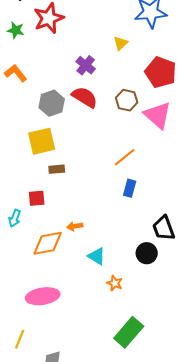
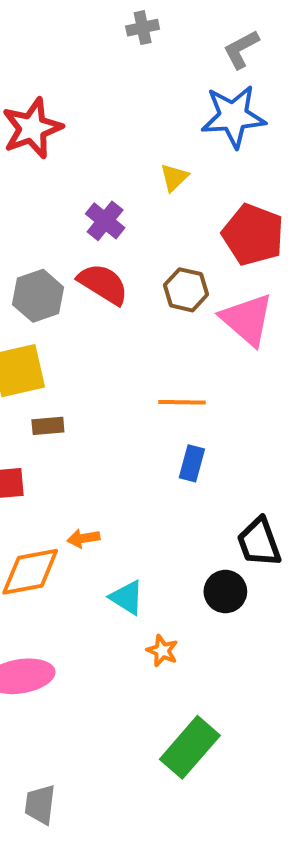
orange line: (125, 157) -> (182, 402), turned 40

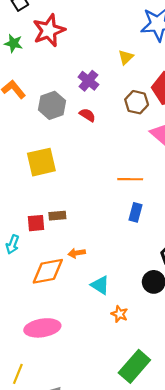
red semicircle: (103, 284) -> (87, 115), size x0.6
brown hexagon: (186, 290) -> (137, 102), moved
gray hexagon: (38, 296) -> (52, 105), moved
brown rectangle: (48, 426) -> (57, 216), moved

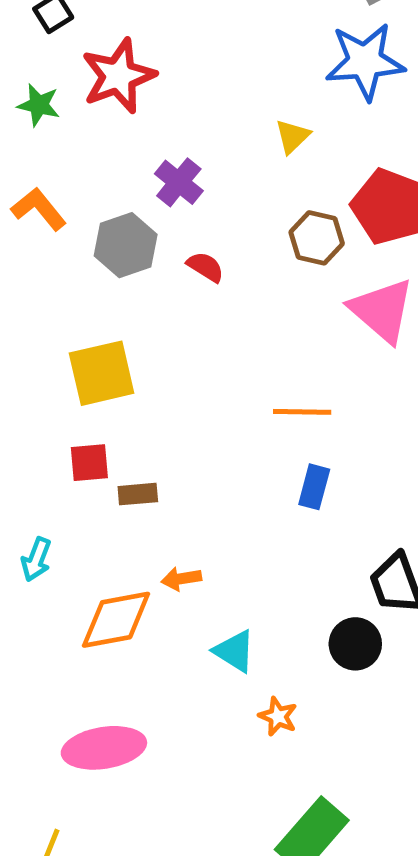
purple cross: (88, 81) -> (179, 182), moved
red square: (36, 223) -> (89, 463), moved

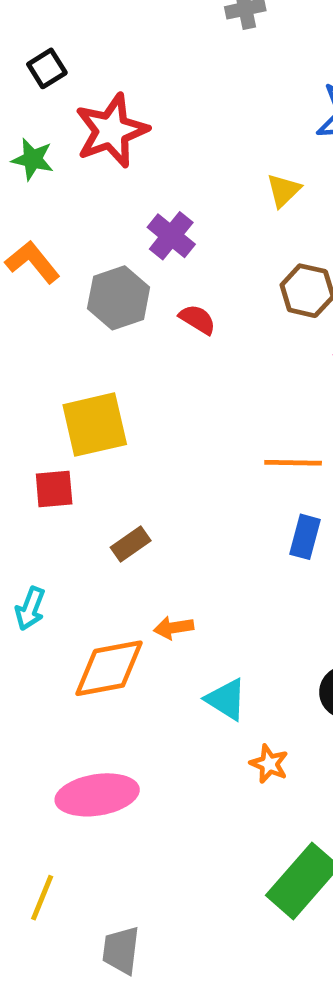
red square: (89, 463) -> (54, 489), moved
brown rectangle: (138, 494) -> (131, 544), turned -30

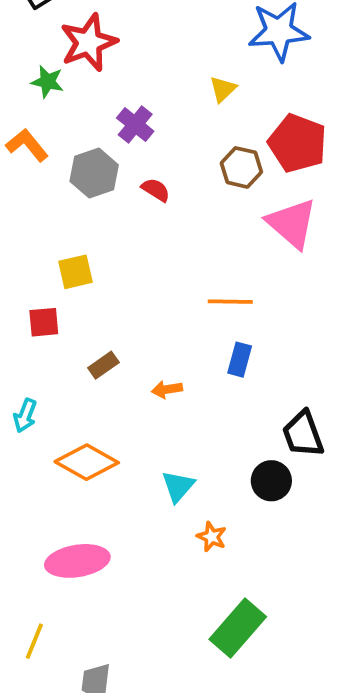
green star: (33, 159) -> (48, 82), moved
yellow square: (95, 425) -> (75, 272), size x0.7
orange arrow: (174, 628) -> (167, 389), moved
orange diamond: (109, 668) -> (87, 462), turned 40
cyan triangle: (226, 699) -> (178, 486), turned 39

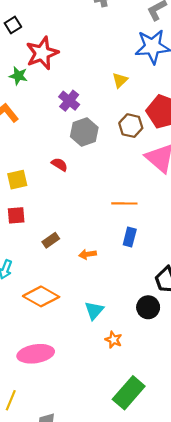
gray hexagon: (94, 173) -> (84, 132), moved
red semicircle: (156, 190) -> (59, 165), moved
yellow square: (75, 272) -> (17, 180), moved

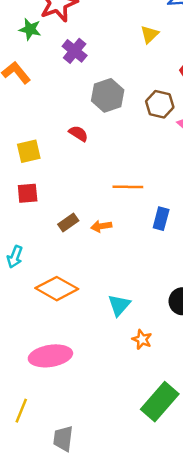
purple cross: (69, 101) -> (75, 51), moved
brown hexagon: (131, 126) -> (160, 104), moved
orange line: (124, 203) -> (128, 187), moved
orange arrow: (88, 254) -> (101, 226), moved

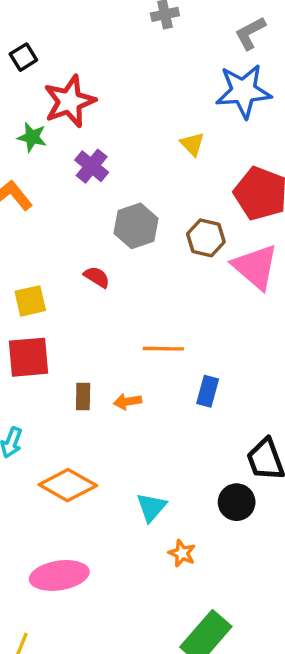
yellow triangle: (150, 34) -> (192, 144), turned -30
red square: (28, 193) -> (29, 357), size x1.5
brown rectangle: (68, 222) -> (83, 396), turned -54

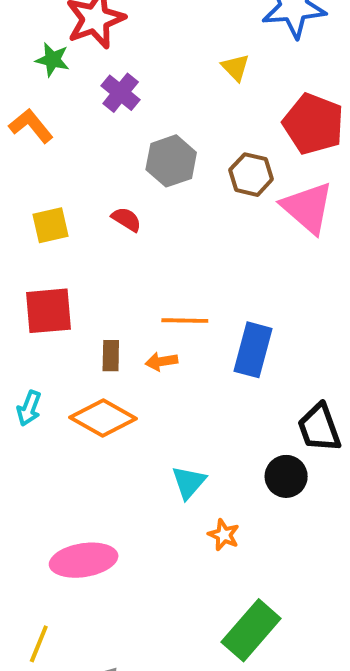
yellow square: (30, 301) -> (50, 225), moved
orange line: (163, 349) -> (185, 321), moved
blue rectangle: (208, 391) -> (253, 350), size x1.5
orange diamond: (68, 485) -> (103, 418), moved

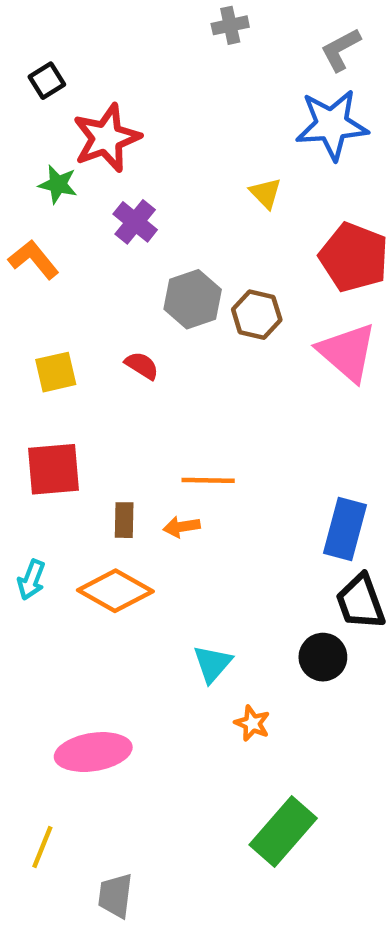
brown hexagon: (251, 175) -> (257, 315), moved
blue rectangle: (253, 350) -> (345, 529), moved

